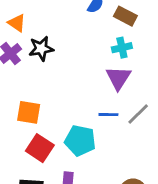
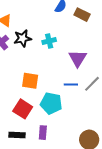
cyan cross: (122, 48) -> (49, 41), moved
orange square: (29, 112) -> (30, 81), moved

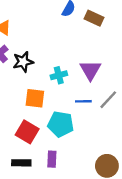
black star: (23, 38) -> (23, 62), moved
cyan cross: (49, 41) -> (59, 75), moved

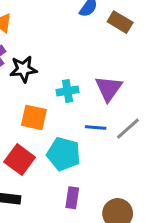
purple rectangle: (52, 159) -> (72, 198), moved

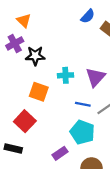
cyan pentagon: (64, 154) -> (82, 132), moved
purple rectangle: (72, 198) -> (60, 153), turned 40

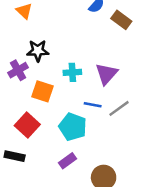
purple cross: (15, 43) -> (18, 70), moved
cyan pentagon: (82, 132) -> (73, 127), moved

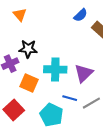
cyan cross: (72, 72) -> (55, 69), size x1.5

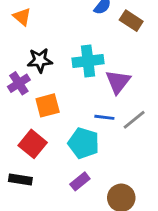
cyan cross: (55, 69) -> (88, 61), moved
orange square: (29, 83) -> (48, 105), turned -30

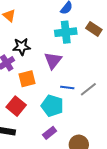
brown rectangle: (131, 21) -> (94, 29), moved
cyan cross: (88, 61) -> (66, 32), moved
purple triangle: (118, 82) -> (53, 60), moved

